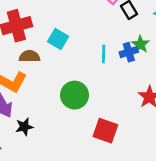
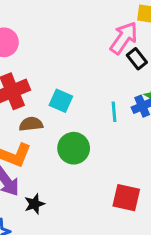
green circle: (75, 95) -> (74, 148), moved

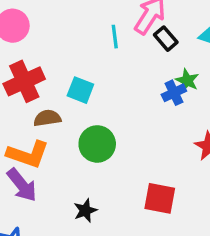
cyan line: (114, 112) -> (115, 37), moved
black star: (34, 204) -> (85, 211), moved

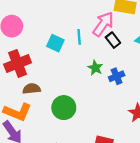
green star: (187, 80) -> (95, 68), moved
cyan square: (80, 90) -> (55, 43), moved

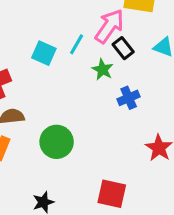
cyan line: (79, 37) -> (77, 44), turned 35
green star: (95, 68) -> (103, 70), moved

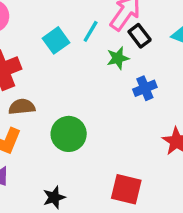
cyan square: (44, 53) -> (56, 40), turned 30
green star: (103, 70) -> (118, 58), turned 30

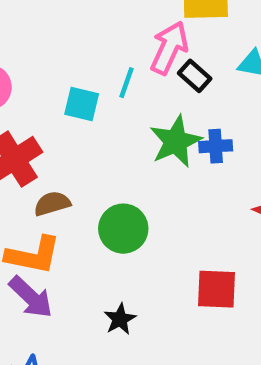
cyan square: (56, 40) -> (82, 104), turned -30
green star: (118, 58) -> (176, 141), moved, size x1.6
blue cross: (145, 88) -> (216, 146), turned 30

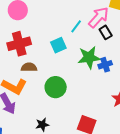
cyan square: (82, 104) -> (58, 45), moved, turned 35
blue cross: (216, 146) -> (105, 65), turned -32

